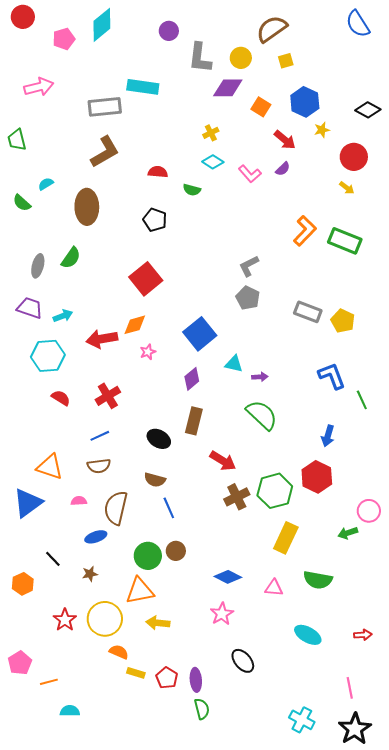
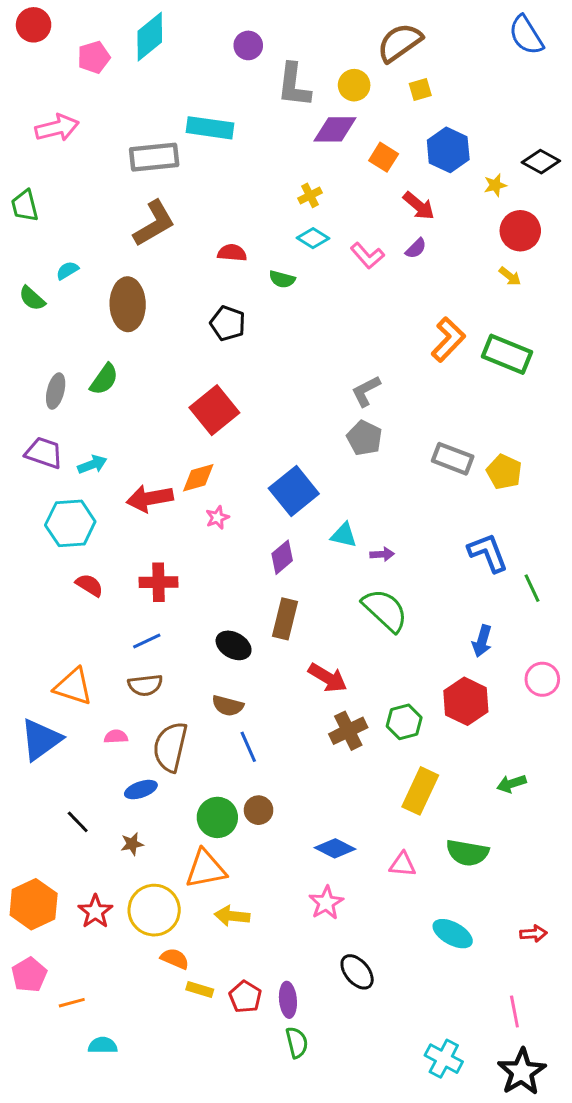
yellow star: (322, 130) -> (495, 185), moved
red cross: (108, 396) -> (159, 582), turned 30
green hexagon: (275, 491) -> (404, 722), size x0.7
pink circle: (369, 511) -> (542, 679), moved
orange hexagon: (23, 584) -> (34, 904), moved, size x1.5

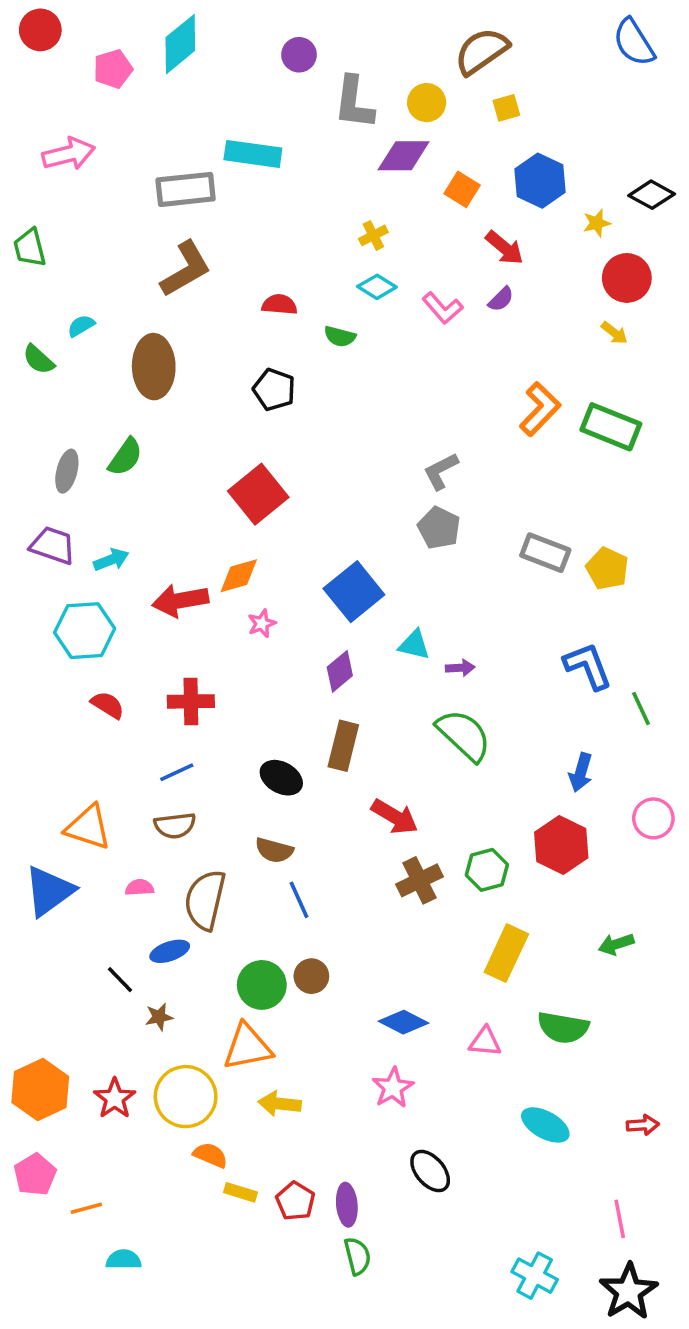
black line: (78, 822) -> (120, 980), moved

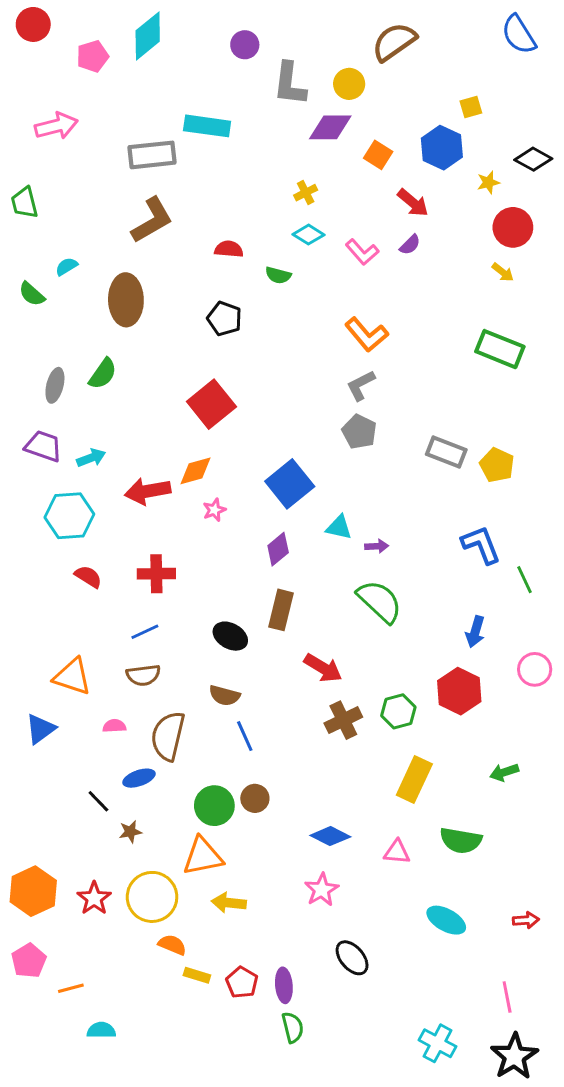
yellow square: (506, 108) -> (471, 107), moved
orange L-shape: (540, 409) -> (367, 335), moved, turned 96
blue triangle: (49, 891) -> (40, 729), size x0.7

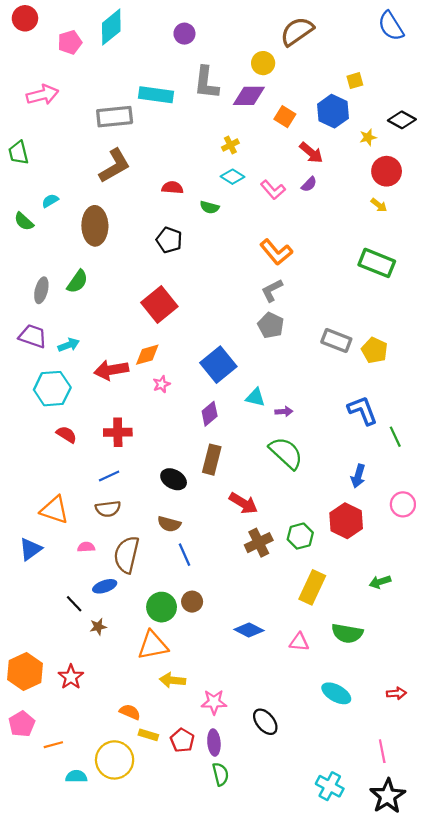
gray L-shape: (290, 84) -> (206, 83), moved
pink star: (322, 890) -> (214, 702), moved, turned 30
yellow circle: (152, 897) -> (115, 760), moved

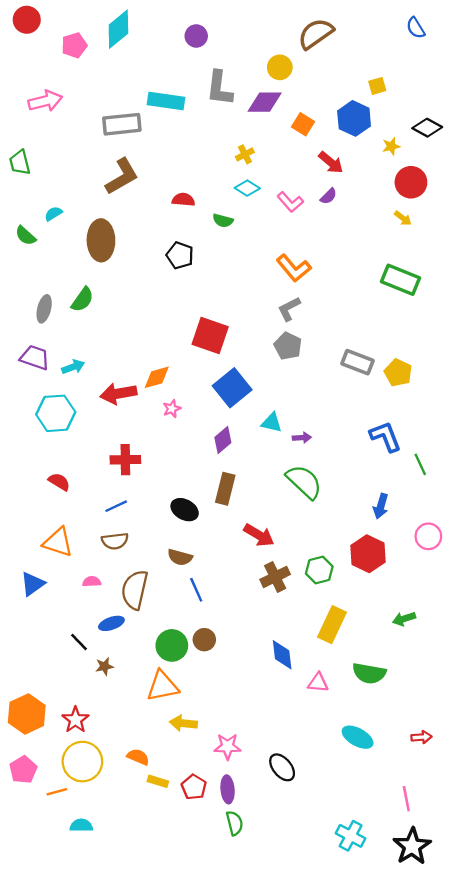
blue semicircle: (391, 26) -> (416, 28), size x0.7
red square: (159, 304) -> (210, 336), moved, turned -32
red semicircle: (66, 434) -> (59, 482), moved
blue diamond: (249, 630) -> (282, 655), moved, turned 56
yellow circle: (115, 760) -> (82, 762), moved

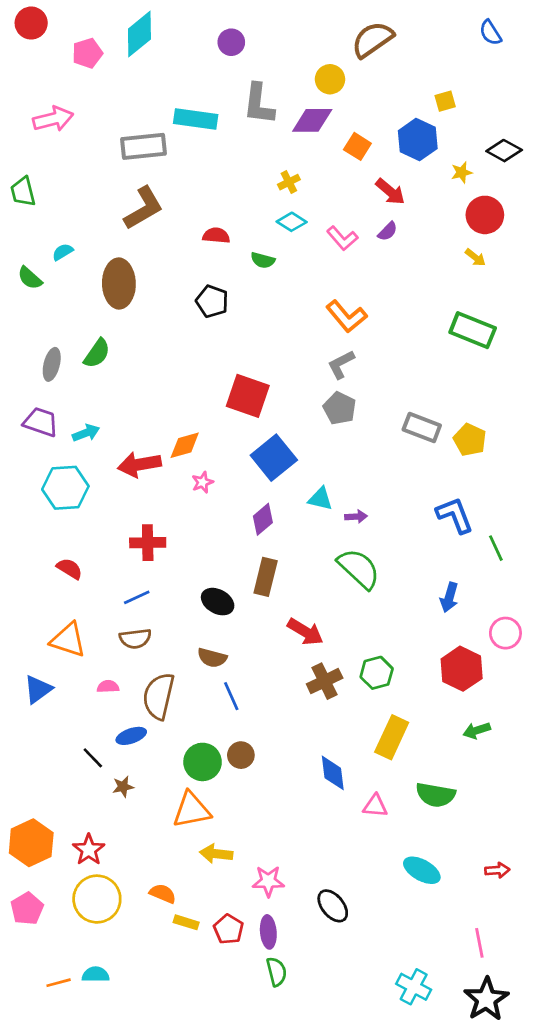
red hexagon: (368, 554) -> (462, 669), moved
orange line: (57, 792) -> (59, 983), moved

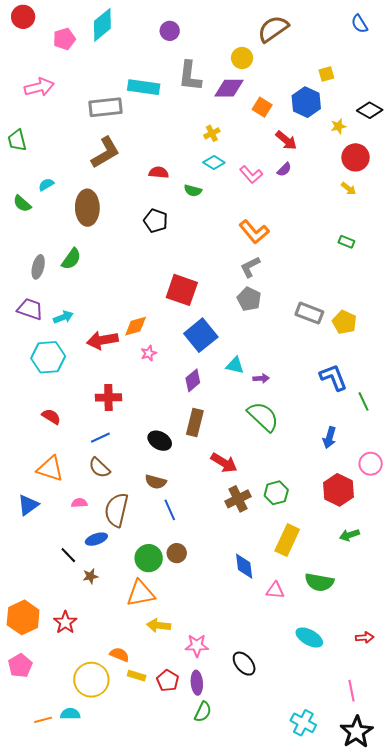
green rectangle: (473, 330) -> (346, 242), size x0.5
brown semicircle: (135, 639) -> (99, 468), turned 50
yellow circle: (97, 899) -> (91, 680), moved
green semicircle: (277, 972) -> (203, 712), turned 40

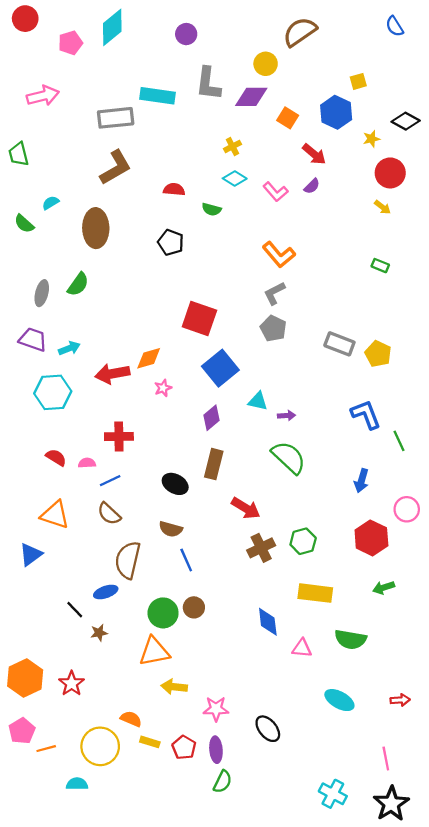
pink semicircle: (79, 503) -> (87, 463), moved
yellow rectangle: (287, 540) -> (315, 593), turned 72
orange line: (43, 720) -> (46, 749), moved

